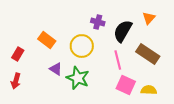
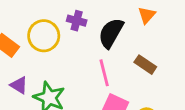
yellow circle: (82, 46) -> (44, 36), moved
brown rectangle: (148, 54) -> (145, 65), size x0.7

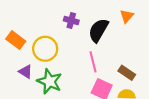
yellow circle: (44, 36) -> (45, 49), moved
brown rectangle: (145, 65) -> (127, 73), moved

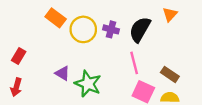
purple cross: (71, 20) -> (111, 29), moved
orange rectangle: (16, 40) -> (56, 18), moved
yellow circle: (45, 49) -> (83, 29), moved

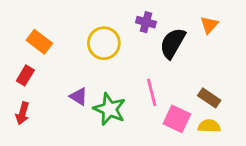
orange rectangle: (56, 18) -> (39, 42), moved
purple cross: (111, 29) -> (146, 22), moved
pink line: (134, 63) -> (152, 92), moved

